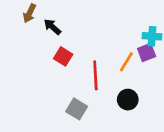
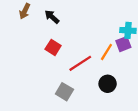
black arrow: (52, 27) -> (52, 17), moved
red line: (95, 75) -> (80, 63), turned 60

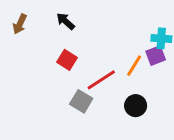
brown arrow: (25, 11) -> (20, 24), moved
gray square: (64, 92) -> (81, 101), moved

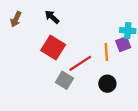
red square: (67, 60) -> (53, 47), size x1.5
orange line: (134, 66) -> (106, 52), turned -36

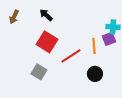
gray square: (64, 80) -> (39, 72), moved

